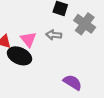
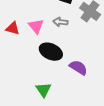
black ellipse: (19, 56) -> (51, 52), moved

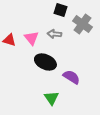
green triangle: (43, 90) -> (51, 98), moved

